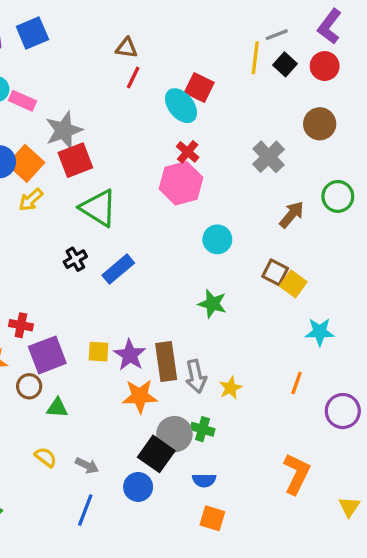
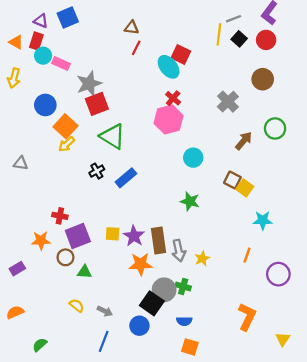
orange square: (26, 163) -> (65, 126), moved
yellow arrow: (31, 200) -> (67, 144), moved

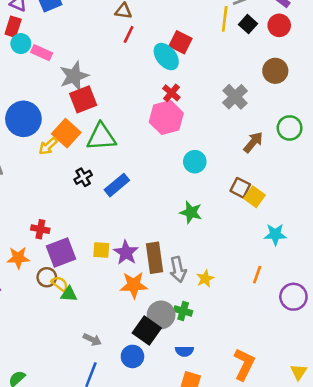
blue circle: (45, 105) -> (23, 119), moved, size x1.4
orange square: (65, 126) -> (66, 133), moved
green triangle: (113, 136) -> (101, 137), turned -36
yellow semicircle: (77, 306) -> (60, 284), moved
orange L-shape: (247, 317) -> (244, 364), moved

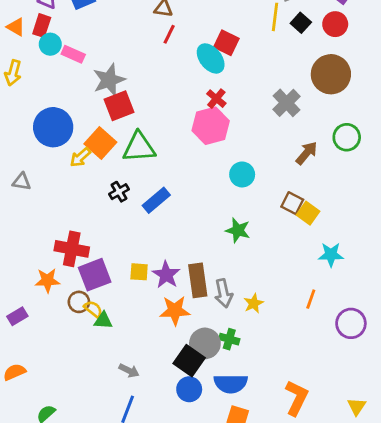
brown circle: (275, 71) -> (331, 74), size x1.4
red cross: (40, 229) -> (72, 249), size x1.6
blue semicircle: (184, 351) -> (231, 384), size x1.6
blue circle: (132, 356) -> (189, 389), moved

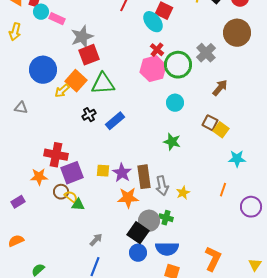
green circle: (347, 137) -> (178, 65), moved, size x1.4
gray arrow: (129, 371) -> (96, 240), turned -72

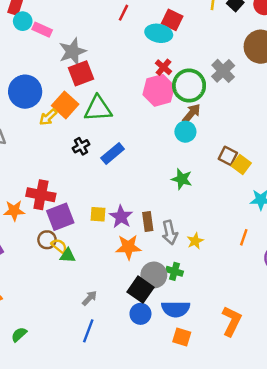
cyan ellipse: (153, 22) -> (159, 33), turned -40
brown arrow: (220, 88) -> (191, 113), moved
orange star: (39, 177) -> (14, 211), moved
brown rectangle: (144, 177) -> (148, 222), size x0.7

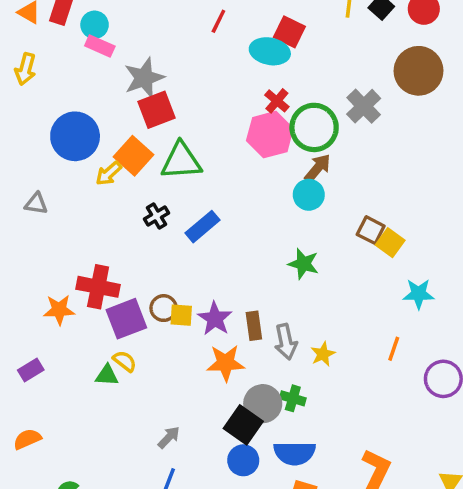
cyan circle: (23, 21) -> (95, 25), moved
brown circle: (47, 240) -> (164, 308), moved
green triangle: (68, 256) -> (107, 375), moved

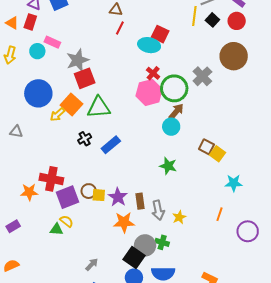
cyan circle: (95, 25) -> (37, 51), moved

